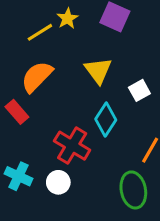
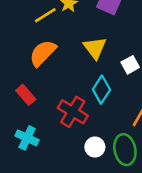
red rectangle: (17, 112) -> (26, 95), moved
white circle: (58, 182) -> (95, 147), moved

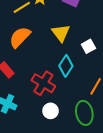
white circle: (95, 147) -> (51, 111), moved

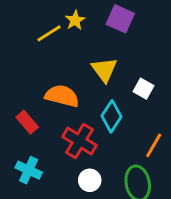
orange semicircle: (20, 37) -> (62, 96), moved, turned 60
white square: (88, 46) -> (144, 89), turned -32

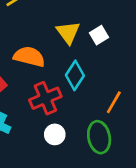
white square: (144, 89) -> (99, 35), moved, turned 30
red cross: (80, 141) -> (45, 98), turned 36

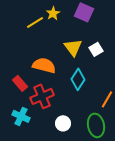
red cross: (45, 98) -> (42, 96), moved

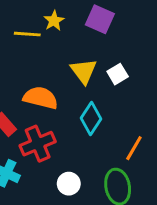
yellow line: (35, 22) -> (27, 34), turned 36

